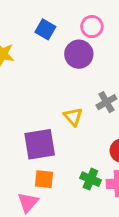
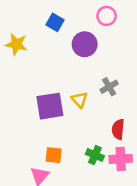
pink circle: (92, 27) -> (107, 16), moved
purple square: (40, 144) -> (50, 106), moved

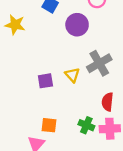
gray cross: (109, 87) -> (99, 63), size x1.5
purple square: (50, 106) -> (45, 81), size x0.6

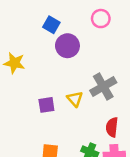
yellow star: (15, 25) -> (14, 63), moved
purple circle: (77, 25) -> (67, 46), moved

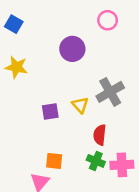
blue square: (51, 25) -> (14, 24), moved
red semicircle: (112, 127) -> (100, 135), moved

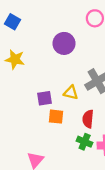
yellow triangle: (80, 105) -> (71, 93), turned -35
orange square: (54, 161) -> (56, 117), moved

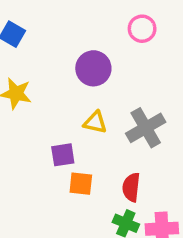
yellow triangle: (71, 93) -> (95, 122), moved

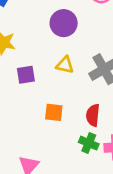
purple square: (63, 155) -> (26, 75), moved

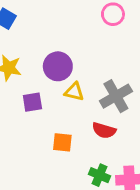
purple circle: (64, 23) -> (58, 66), moved
red semicircle: (93, 115) -> (104, 130), moved, turned -80

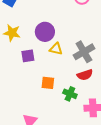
red semicircle: (104, 130) -> (85, 75), moved, turned -35
green cross: (100, 175) -> (70, 94), moved

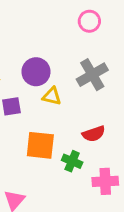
gray cross: (84, 52) -> (92, 75), moved
orange square: (48, 83) -> (40, 145), size x1.5

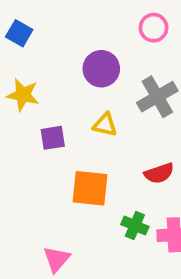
purple circle: (36, 72) -> (101, 69), moved
green cross: (72, 161) -> (135, 226), moved

